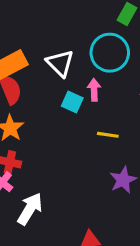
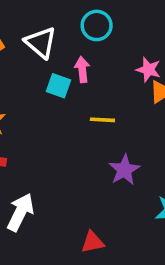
cyan circle: (110, 53) -> (97, 25), size x0.7

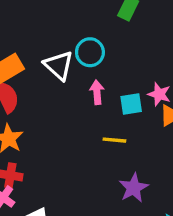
cyan circle: (97, 25) -> (90, 52), moved
cyan square: (59, 86) -> (131, 104), moved, turned -30

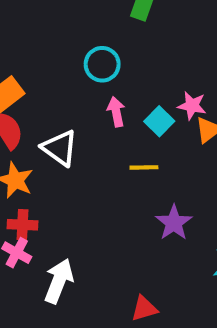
white triangle: (59, 66) -> (60, 148), moved
cyan square: (131, 104) -> (159, 121), turned -30

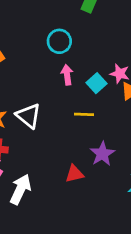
white triangle: (60, 148) -> (29, 116), moved
red triangle: (144, 309) -> (74, 174), moved

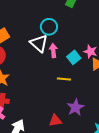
white triangle: (29, 116) -> (39, 43), moved

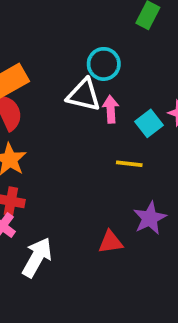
white triangle: (39, 43) -> (84, 95), turned -30

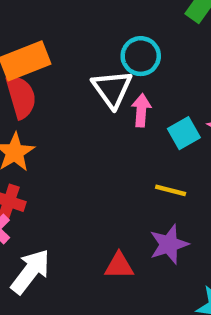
white triangle: (84, 95) -> (112, 89), turned 33
yellow line: (129, 164) -> (171, 190), moved

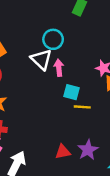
cyan square: (184, 133) -> (71, 92), moved, turned -35
purple star: (169, 244) -> (88, 150), moved

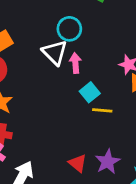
cyan square: (71, 92) -> (90, 92), turned 35
red triangle: (63, 152) -> (78, 163), turned 49

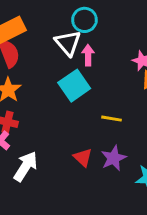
cyan square: (90, 92) -> (74, 86), moved, size x1.5
yellow line: (102, 110) -> (112, 119), moved

